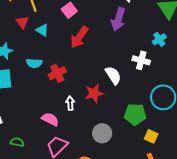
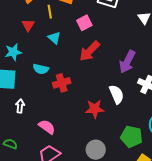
purple arrow: (118, 19) -> (127, 62), moved
red triangle: (22, 22) -> (28, 25), moved
white arrow: (70, 103) -> (20, 106), moved

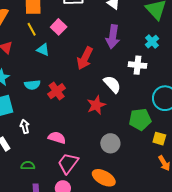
yellow line: (50, 12) -> (32, 29), moved
cyan triangle: (54, 38) -> (43, 50), moved
red arrow: (90, 51) -> (85, 58), moved
purple arrow: (127, 62) -> (113, 37), moved

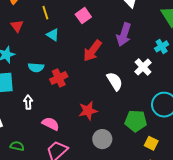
pink square: (59, 27) -> (83, 16), moved
white cross: (138, 65) -> (143, 67), turned 30
red star: (96, 105) -> (88, 111), moved
white arrow: (25, 127) -> (28, 102), moved

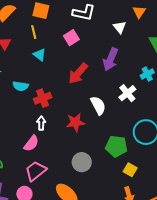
white arrow: (28, 102) -> (41, 123), moved
red star: (88, 111) -> (75, 122), moved
pink semicircle: (51, 124) -> (31, 143), turned 96

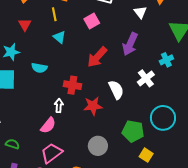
red cross: (43, 98) -> (72, 85), moved, turned 30

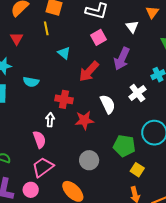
pink square: (92, 21) -> (98, 37), moved
cyan triangle: (59, 37) -> (64, 53), moved
pink semicircle: (48, 125) -> (39, 139), turned -60

